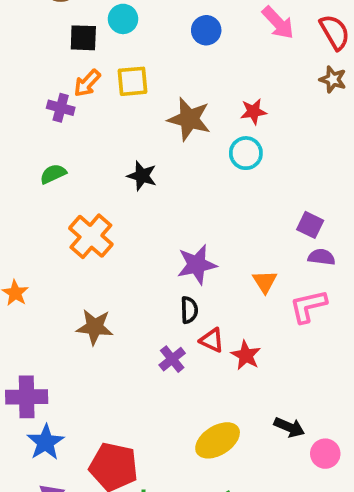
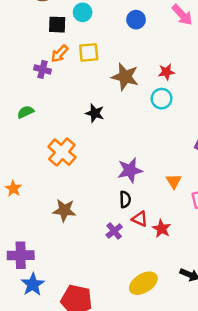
green semicircle: (53, 174) -> (26, 112), moved

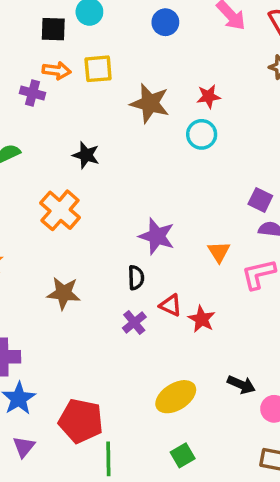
orange arrow: (60, 54) -> (57, 71), turned -126
black star: (95, 113) -> (86, 155), moved
purple star: (130, 170) -> (157, 236), turned 30
black semicircle: (125, 199) -> (136, 278), moved

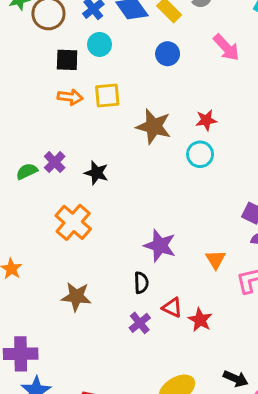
purple cross: (32, 93) -> (55, 162), moved, turned 30

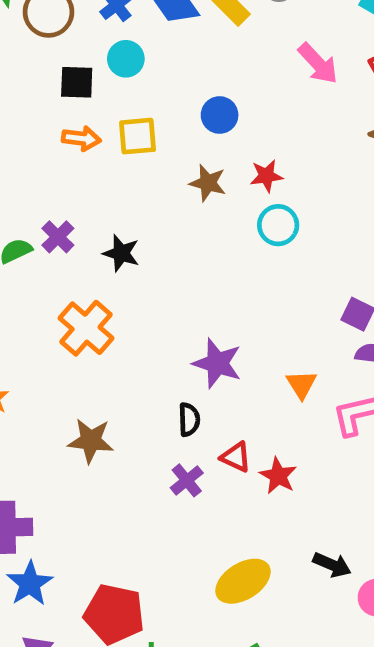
blue circle: (168, 54) -> (220, 115), moved
red star: (206, 120) -> (266, 176), moved
brown star: (154, 126) -> (208, 183), size x0.7

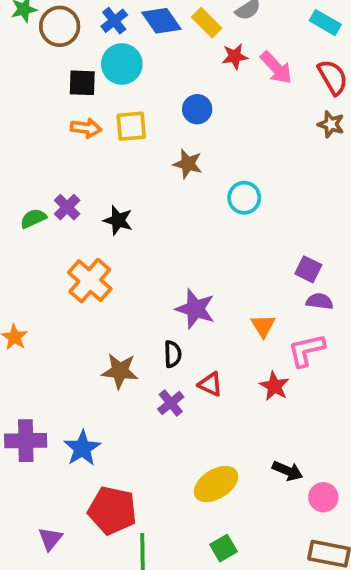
cyan circle: (126, 59) -> (122, 64), size x1.4
red star: (266, 176) -> (235, 56), moved
brown star: (91, 441) -> (120, 371), moved
red star: (278, 476) -> (274, 386), moved
blue star: (30, 584) -> (82, 448), moved

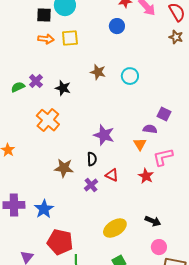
blue circle: (197, 109) -> (117, 26), moved
brown star: (188, 164) -> (98, 72), moved
purple semicircle: (320, 301) -> (150, 129), moved
pink circle: (323, 497) -> (159, 247), moved

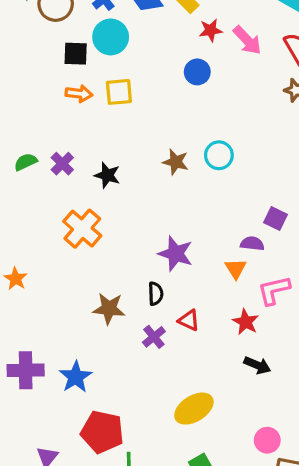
brown star: (98, 72) -> (176, 162), moved
green semicircle: (18, 87) -> (26, 162), moved
black arrow: (153, 221) -> (257, 365), moved

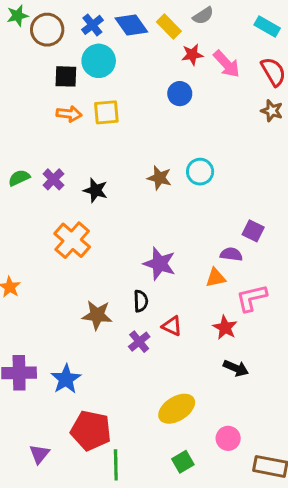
orange triangle: (236, 269) -> (216, 278), turned 50
pink circle: (267, 440) -> (228, 438), moved

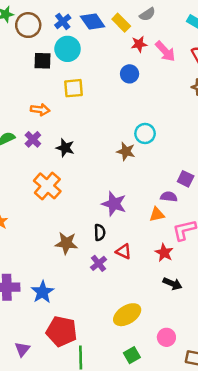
orange arrow: (69, 114) -> (40, 110), moved
brown star: (159, 178) -> (126, 151), moved

